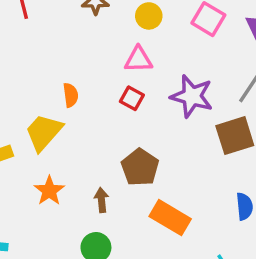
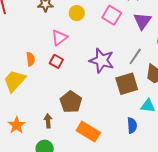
pink triangle: (138, 60) -> (60, 38), moved, turned -36
red square: (132, 98) -> (56, 61), moved
orange star: (49, 191) -> (17, 125), moved

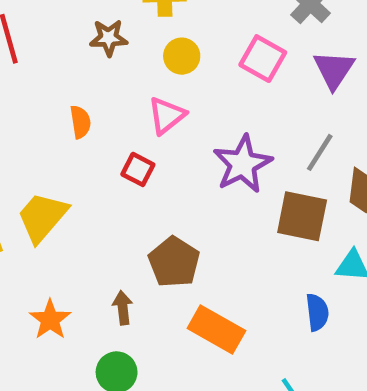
pink triangle: (60, 38) -> (167, 115), moved
orange semicircle: (30, 59) -> (80, 122), moved
purple star: (102, 60) -> (243, 164), turned 30
brown square: (127, 84) -> (302, 216), turned 30

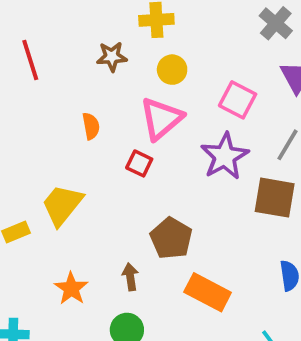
pink square: (263, 59) -> (238, 100), moved
pink triangle: (167, 115) -> (161, 119), size x1.4

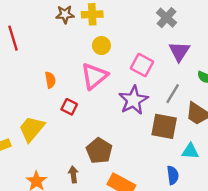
brown star: (112, 57) -> (65, 14), moved
red square: (139, 163) -> (69, 107), moved

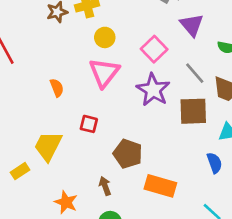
pink square: (142, 65) -> (154, 49), turned 30
gray line: (173, 94) -> (195, 73), turned -60
red square: (69, 107) -> (89, 124), moved

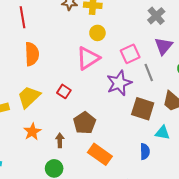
gray line: (195, 73) -> (149, 73), moved
orange semicircle: (57, 88) -> (32, 54), moved, size x1.6
orange star: (66, 202) -> (32, 132), moved

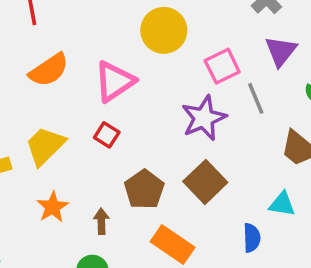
yellow circle: (97, 33) -> (164, 30), size x1.6
orange semicircle: (32, 54) -> (49, 70), turned 60
pink triangle: (88, 58) -> (115, 81), moved
brown square: (143, 109) -> (205, 182), moved, turned 30

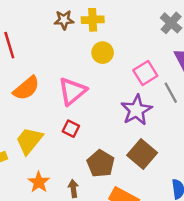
yellow circle: (164, 30) -> (103, 53), size x0.7

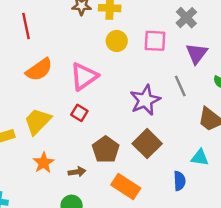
pink square: (145, 73) -> (155, 41), moved, turned 30
brown arrow: (73, 189) -> (77, 172), turned 84

